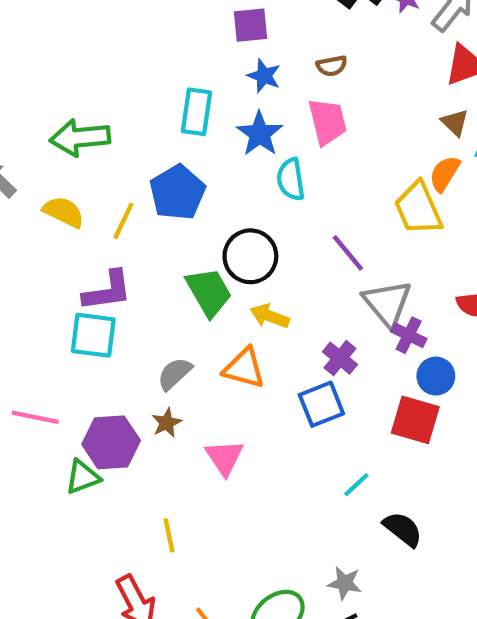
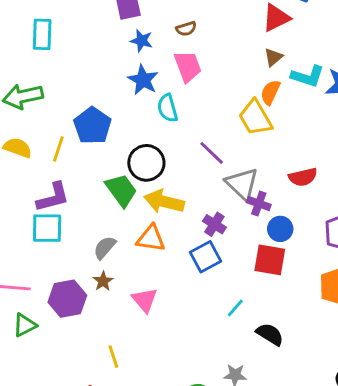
cyan rectangle: (196, 112) -> (42, 34), moved
brown triangle: (455, 123) -> (273, 57), turned 42
yellow arrow: (270, 316) -> (164, 202), size x1.5
green triangle: (83, 477) -> (25, 325), moved

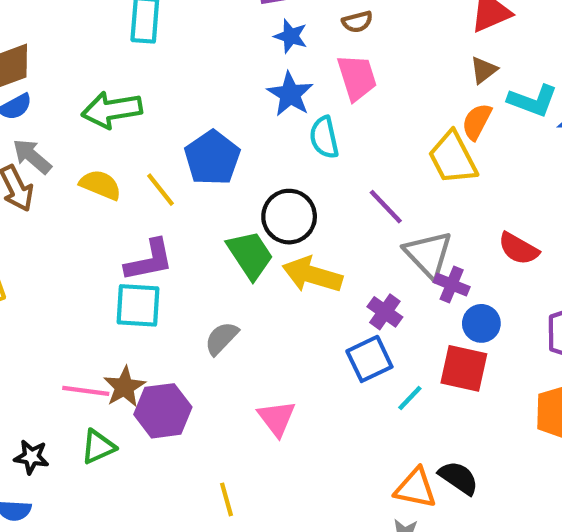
yellow line: (58, 149) -> (160, 190), turned -60
red semicircle: (303, 177) -> (519, 249), turned 40
orange triangle: (151, 238) -> (416, 488), moved
brown star: (103, 281) -> (124, 387), moved, size x1.4
cyan line: (235, 308) -> (410, 398), moved

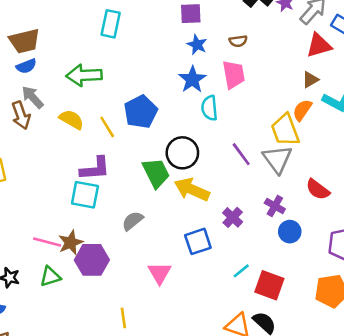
gray triangle: (428, 254) -> (277, 159), moved
blue square: (369, 359) -> (198, 241), moved
red square: (464, 368) -> (269, 285), moved

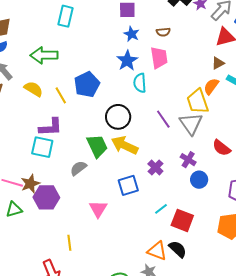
green trapezoid: (156, 173) -> (97, 146), moved

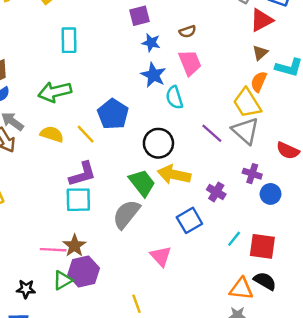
gray semicircle: (78, 168) -> (126, 214), size x1.5
purple hexagon: (46, 197) -> (84, 272), moved

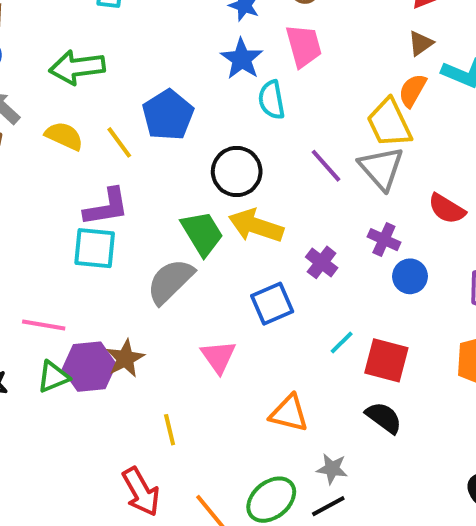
brown star: (74, 246) -> (125, 358), moved
orange triangle: (241, 289) -> (289, 413), moved

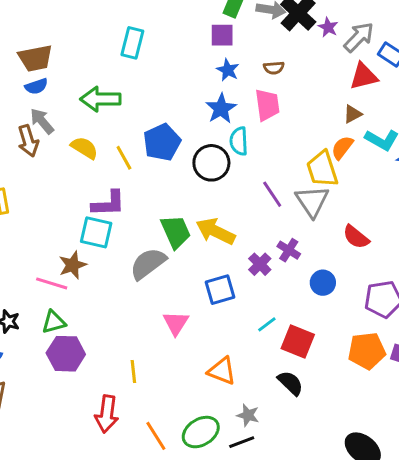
black circle: (237, 171) -> (211, 163), moved
purple cross: (384, 240) -> (289, 250), moved
brown star: (125, 358) -> (73, 265), moved
purple hexagon: (89, 367) -> (66, 354), moved
red arrow: (141, 492) -> (107, 414), turned 30

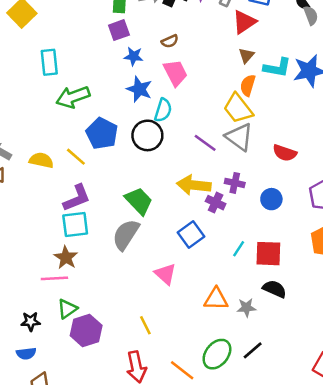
green arrow: (100, 99) -> (73, 97), moved
cyan semicircle: (239, 141) -> (163, 110), turned -140
yellow arrow: (216, 231) -> (194, 185), moved
gray star: (248, 415) -> (246, 308), moved

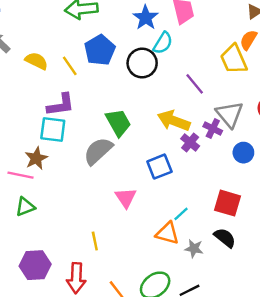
gray triangle: (239, 137) -> (230, 114), moved
cyan line: (239, 249) -> (181, 214), moved
purple hexagon: (86, 331) -> (35, 265), moved

